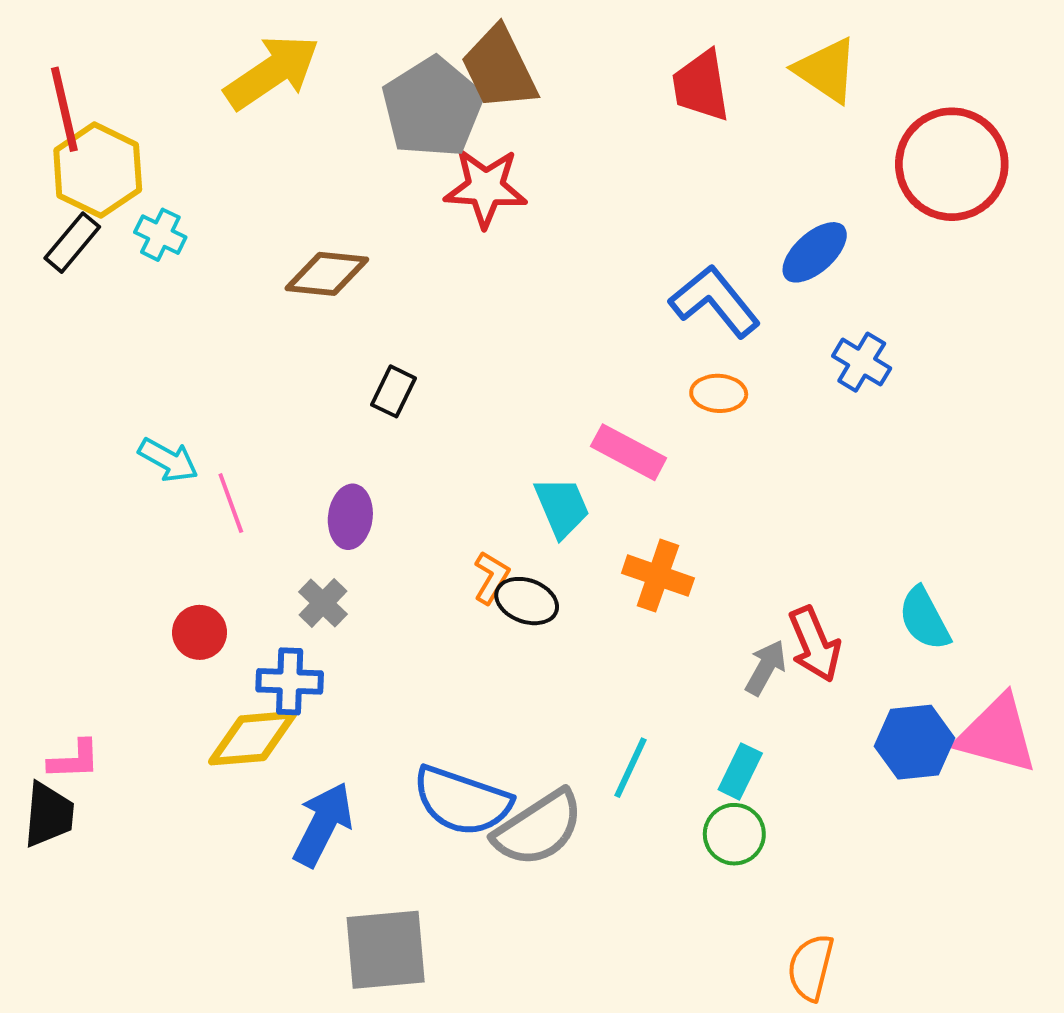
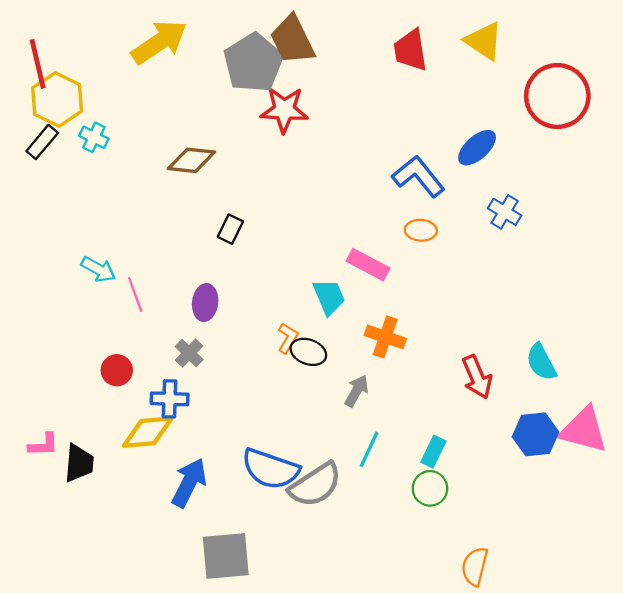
gray arrow: (766, 668) -> (357, 391), moved
black trapezoid: (49, 815) -> (79, 463), moved

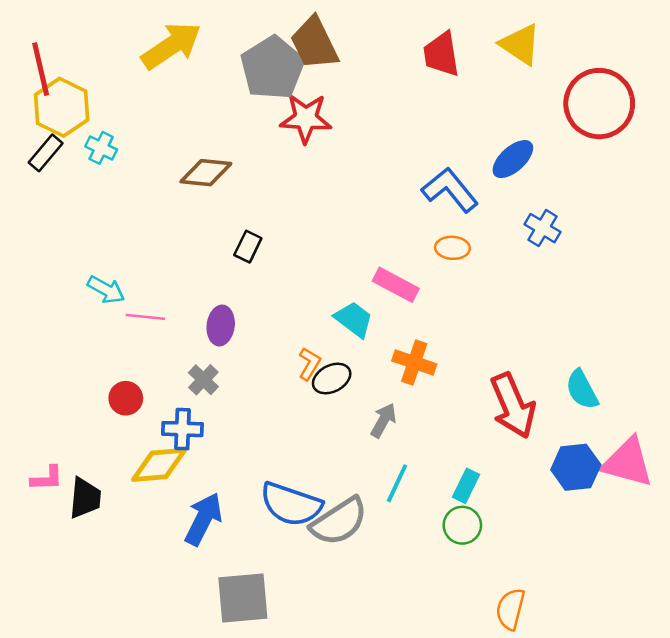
pink line: (135, 295) -> (145, 317), turned -64
cyan trapezoid: (329, 297) -> (354, 319), turned -30
black ellipse: (308, 352) -> (332, 378), turned -48
red arrow: (477, 377) -> (513, 406), size x1.4

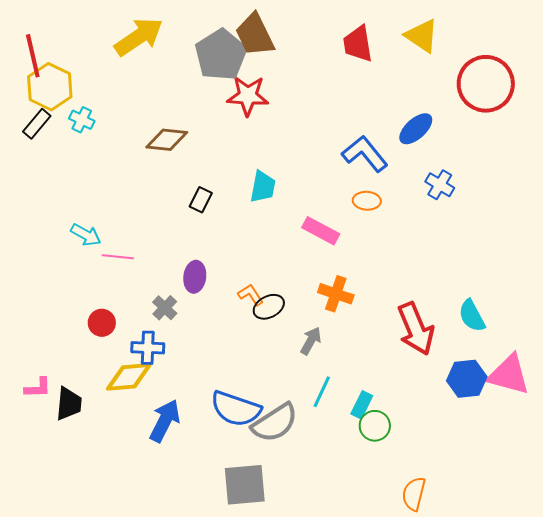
cyan trapezoid: (354, 319) -> (263, 187), moved, turned 64
purple ellipse: (221, 325) -> (195, 277), moved
orange L-shape: (309, 364) -> (251, 295), turned -64
cyan rectangle: (466, 486) -> (362, 405), moved
gray square: (243, 598) -> (245, 485), moved

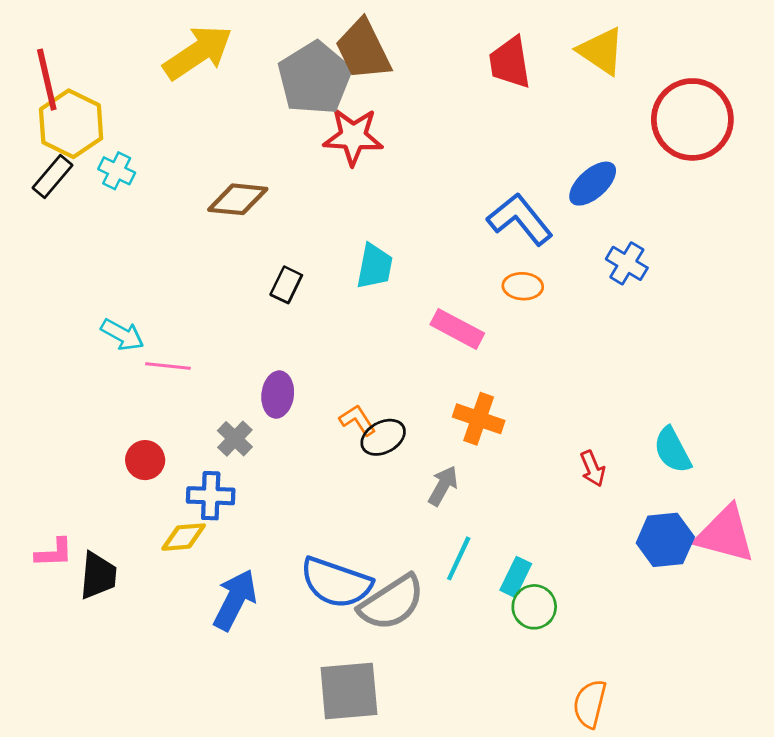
red arrow: (416, 329) -> (593, 469), size x0.5
yellow diamond: (129, 377) -> (184, 537), size x0.7

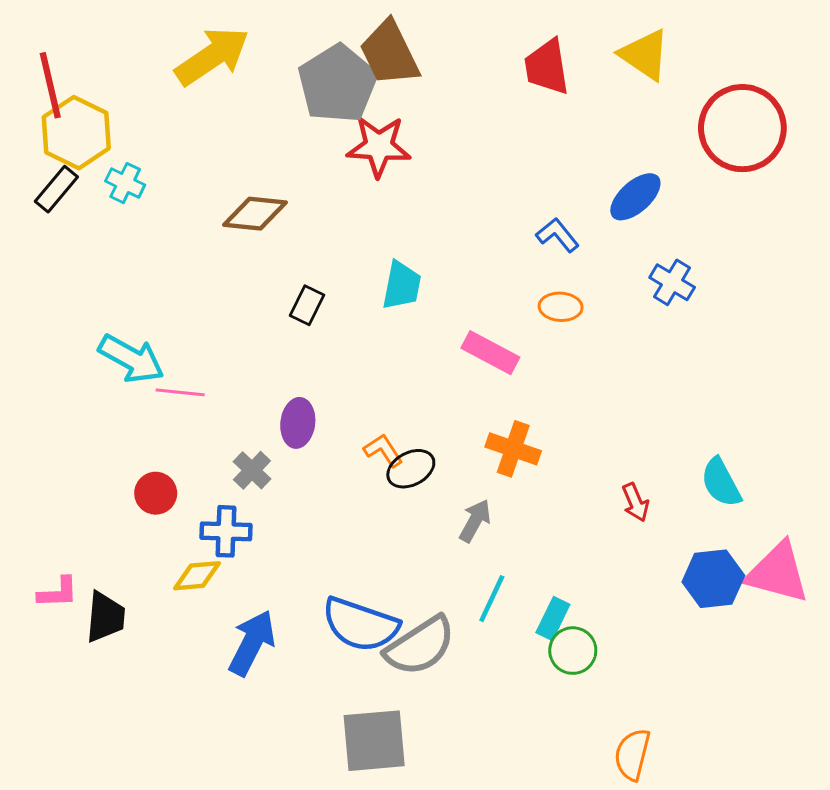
blue L-shape: (520, 219) -> (558, 235), size x0.6
cyan arrow: (122, 335) -> (131, 359), size x1.4

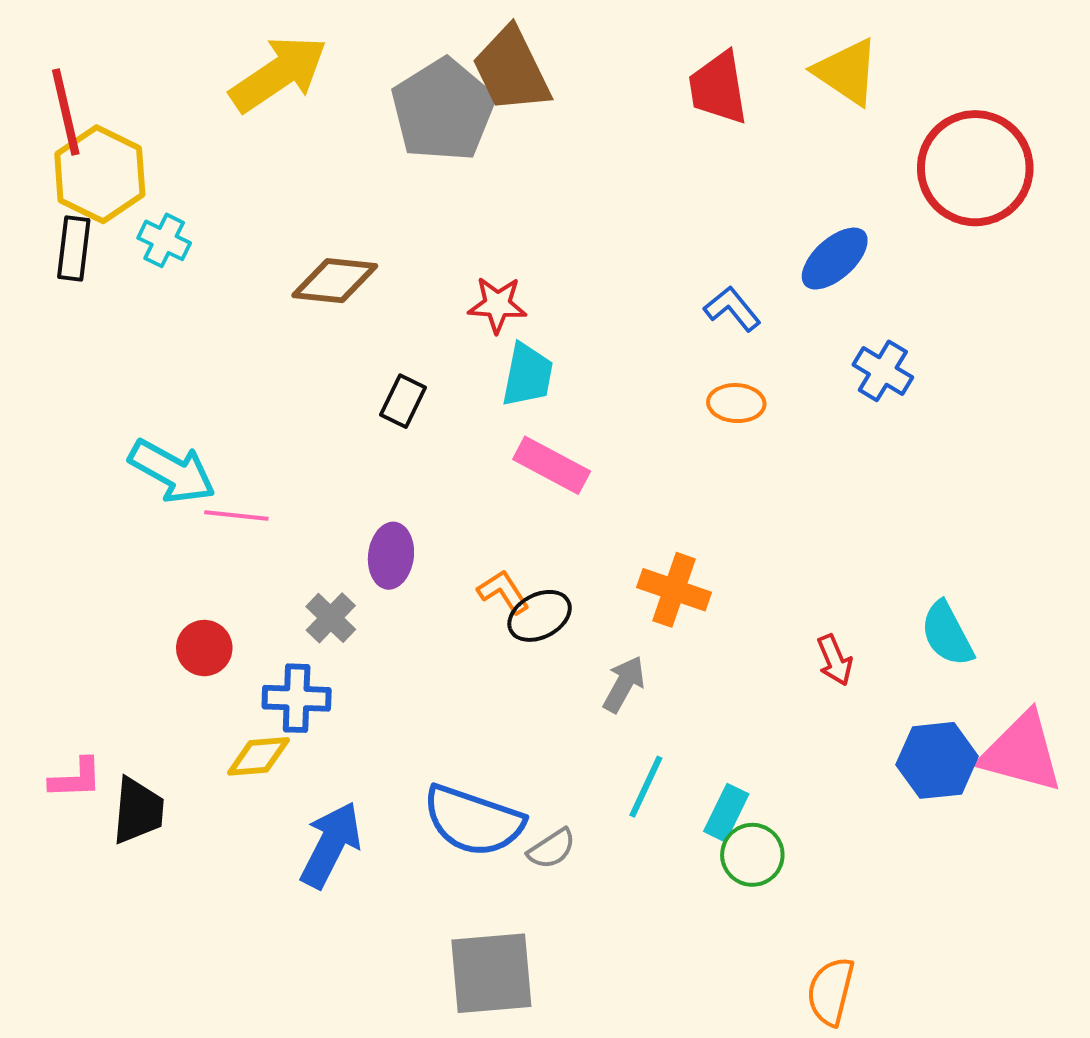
red star: (379, 146) -> (497, 305), moved, size x0.7
black rectangle: (56, 189) -> (74, 248), turned -33
pink rectangle: (490, 353) -> (552, 465), moved
gray semicircle: (420, 646) -> (552, 849), size x0.5

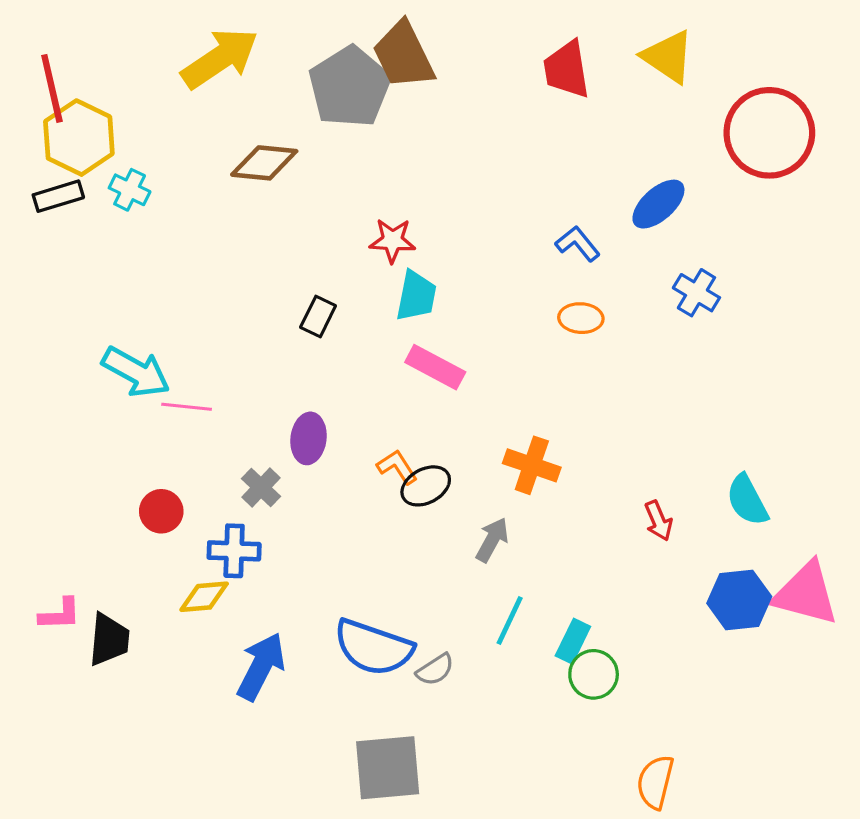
black rectangle: (74, 248) -> (58, 196), turned 66
brown diamond: (335, 281) -> (264, 163), moved

